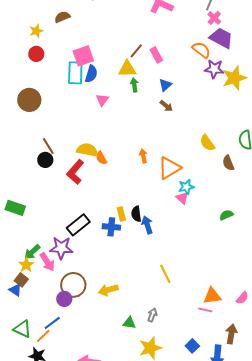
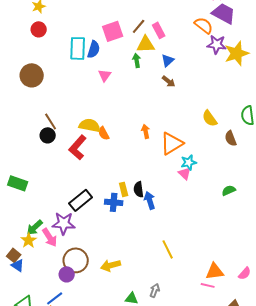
pink square: (83, 56) -> (113, 31), moved
yellow triangle: (127, 69) -> (146, 44), moved
brown square: (21, 280) -> (14, 255), moved

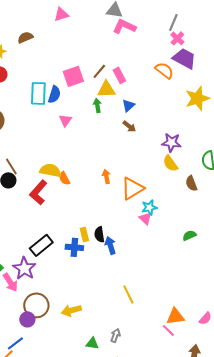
purple star: (217, 44) -> (171, 142), moved
purple star: (64, 223) -> (24, 268), turned 30
pink line: (208, 285) -> (168, 330), turned 32

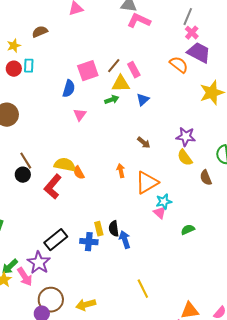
cyan rectangle: (38, 93) -> (29, 66), moved, size x0.6
green arrow: (97, 105) -> (112, 100), turned 80
brown arrow: (129, 126) -> (144, 143), moved
green semicircle: (189, 235) -> (188, 230), moved

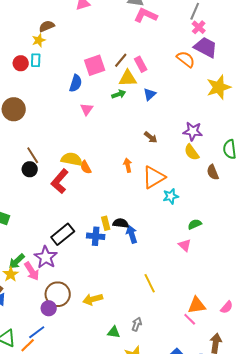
yellow star: (14, 46) -> (39, 40), moved
pink triangle: (160, 213) -> (185, 245), moved
black semicircle: (114, 229) -> (121, 223), turned 105

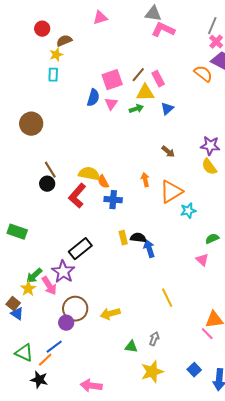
red circle: (21, 63) -> (42, 29), moved
pink triangle: (87, 109) -> (111, 104), moved
blue cross: (96, 236) -> (113, 200), moved

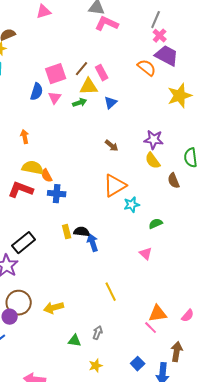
orange arrow: (145, 180) -> (25, 137), moved
red L-shape: (77, 196) -> (21, 190), turned 70
green semicircle: (212, 239) -> (156, 224), moved
yellow star: (152, 372) -> (96, 366), size x0.6

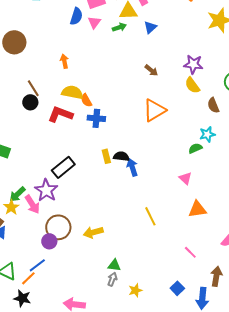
cyan star: (132, 205) -> (207, 134), moved
orange triangle: (158, 314) -> (197, 209), moved
gray arrow: (98, 333) -> (112, 279), moved

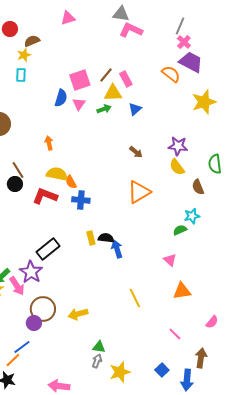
yellow star: (135, 290) -> (120, 372), size x1.5

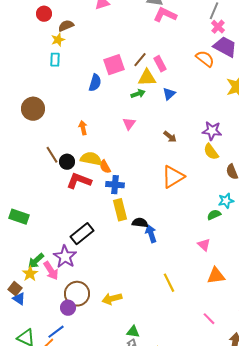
pink triangle: (79, 104) -> (129, 124), moved
black circle: (15, 184) -> (67, 162), moved
yellow rectangle: (91, 238) -> (120, 210), moved, size x1.5

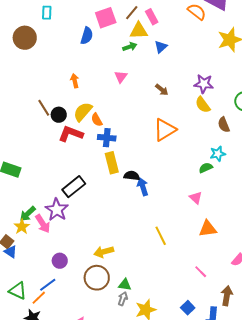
brown circle: (33, 109) -> (25, 38), moved
yellow semicircle: (91, 159) -> (83, 112), turned -60
brown circle: (77, 294) -> (97, 278), moved

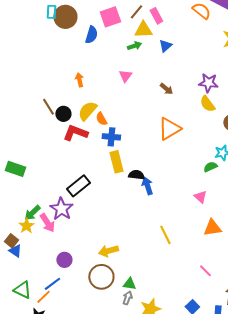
brown circle: (25, 38) -> (65, 17), moved

